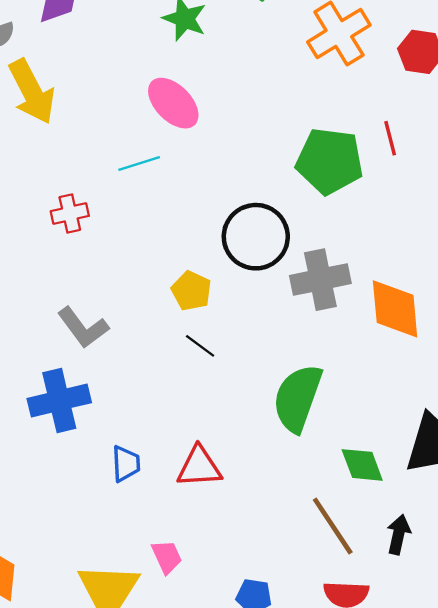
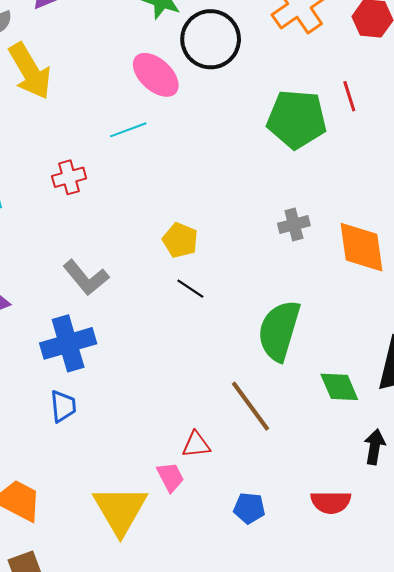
black circle: (256, 237) -> (211, 39), moved
gray cross: (320, 280) -> (294, 225), size x0.6
blue trapezoid: (126, 464) -> (63, 406), moved
red triangle: (199, 467) -> (196, 445), moved, size x0.7
brown line: (333, 526) -> (250, 406), moved

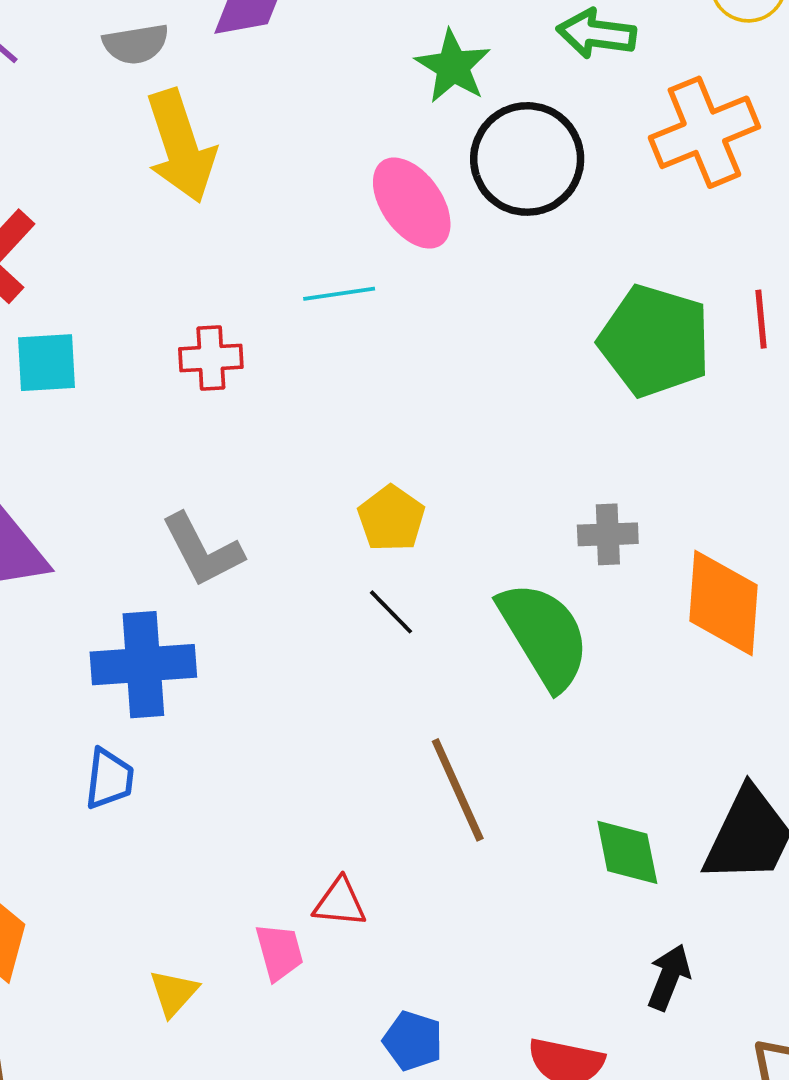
green semicircle: (279, 331) -> (544, 635), moved, turned 120
brown line: (250, 406) -> (458, 790), moved
yellow triangle: (120, 510) -> (174, 993), size x0.5

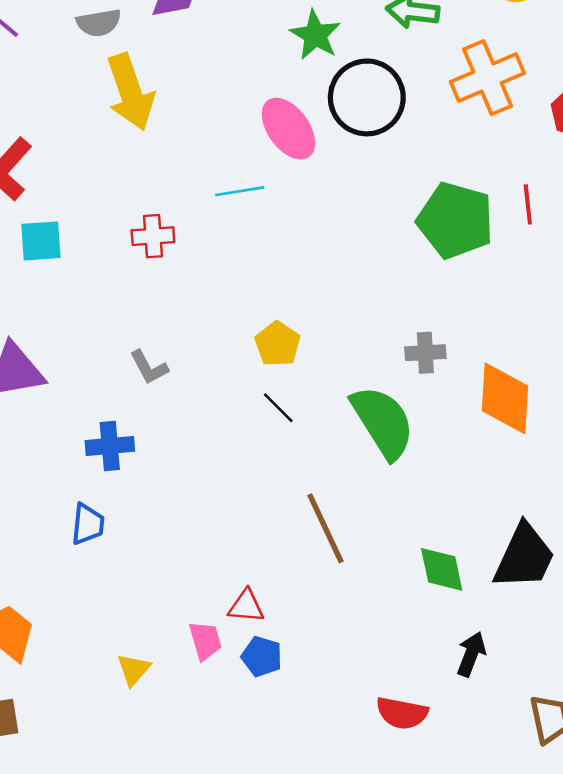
gray L-shape: (202, 550) -> (149, 367), size x0.7
blue cross: (143, 665) -> (110, 446), size x0.7
blue pentagon: (413, 1041) -> (262, 657), moved

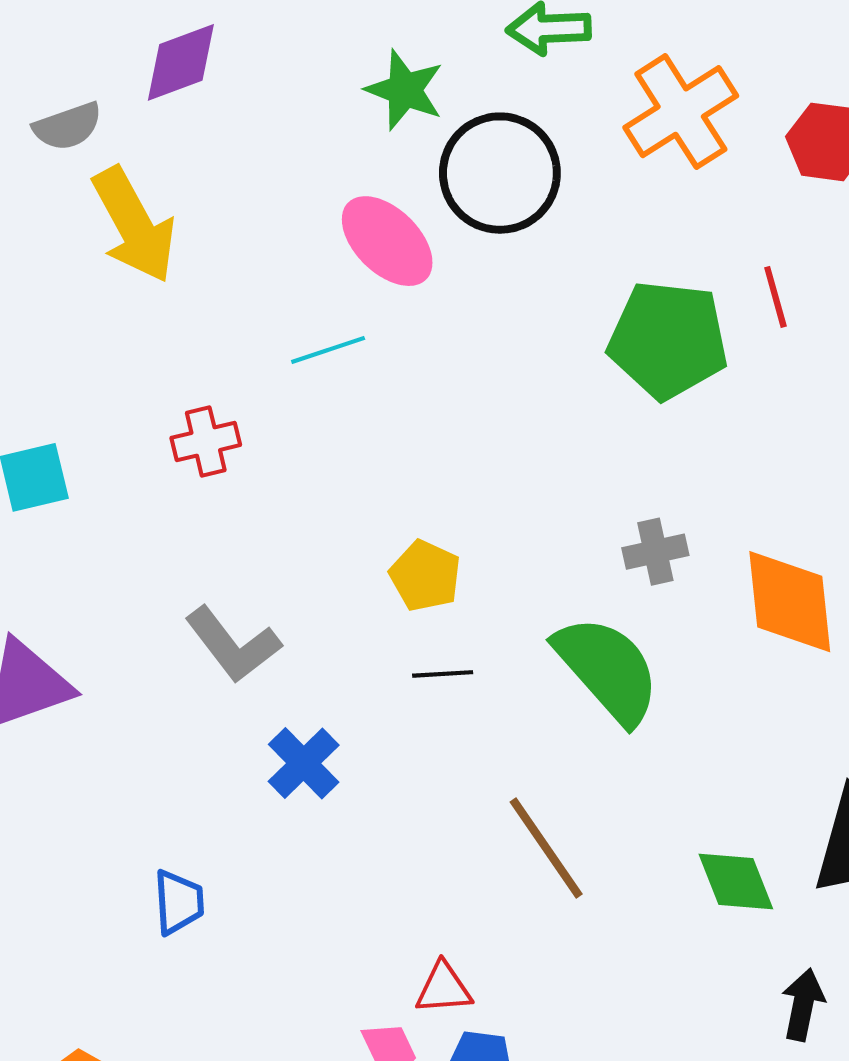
gray L-shape: (149, 367) -> (233, 645), size x1.5
black line: (278, 408) -> (443, 674), turned -39
blue cross: (110, 446) -> (304, 763), moved, turned -30

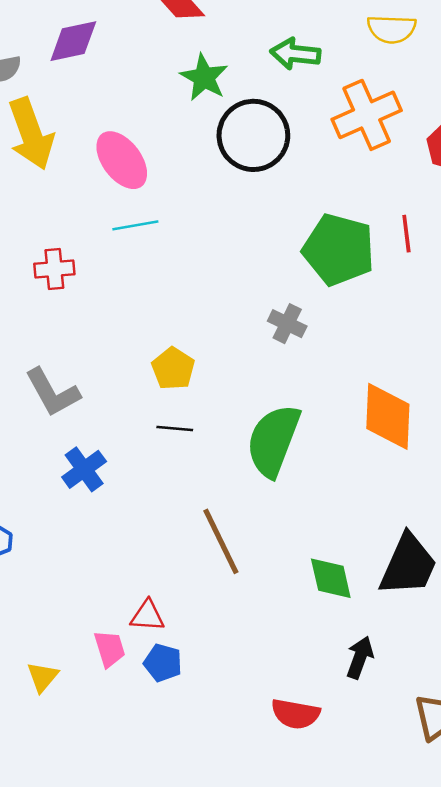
pink ellipse: (387, 241) -> (122, 160), moved
gray cross: (655, 552) -> (287, 324), moved, turned 30
green semicircle: (608, 669) -> (273, 440), turned -126

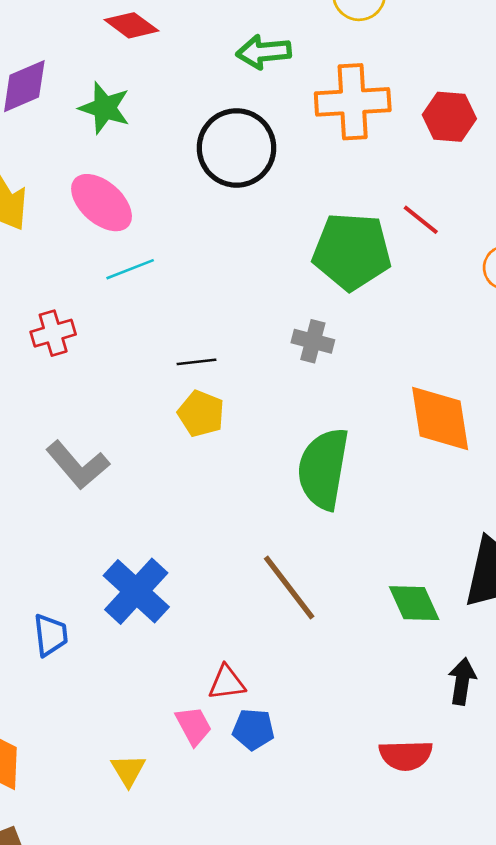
green star: (204, 77) -> (105, 108), moved
orange cross: (367, 115) -> (353, 102), turned 32
red line: (406, 234) -> (421, 220), turned -33
black line: (175, 428) -> (197, 362), moved
blue cross: (84, 469) -> (136, 591), moved, size x1.4

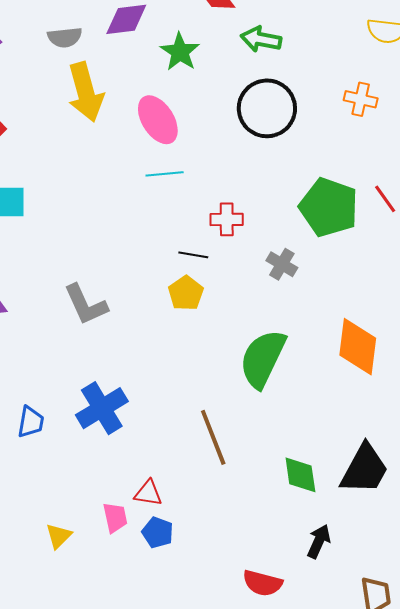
green arrow: (264, 52) -> (261, 39), moved
orange cross: (353, 102) -> (361, 99), size x0.6
red cross: (53, 333) -> (227, 219), moved

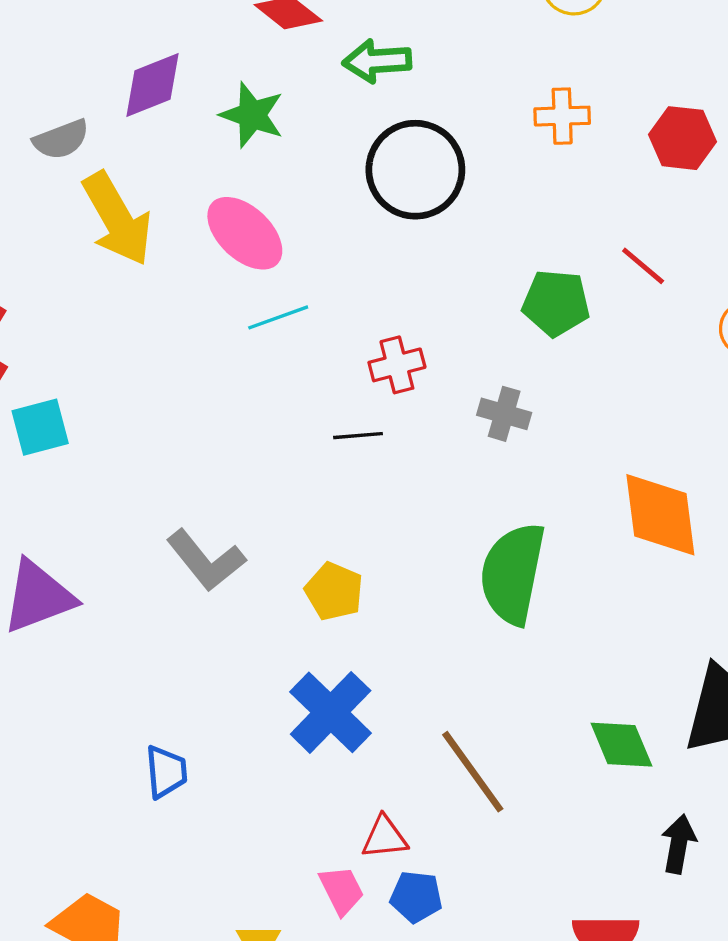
green pentagon: (329, 207) -> (556, 303), size x0.7
yellow pentagon: (186, 293) -> (334, 591), moved
blue cross: (102, 408) -> (331, 712), moved
brown line: (213, 437) -> (473, 772), moved

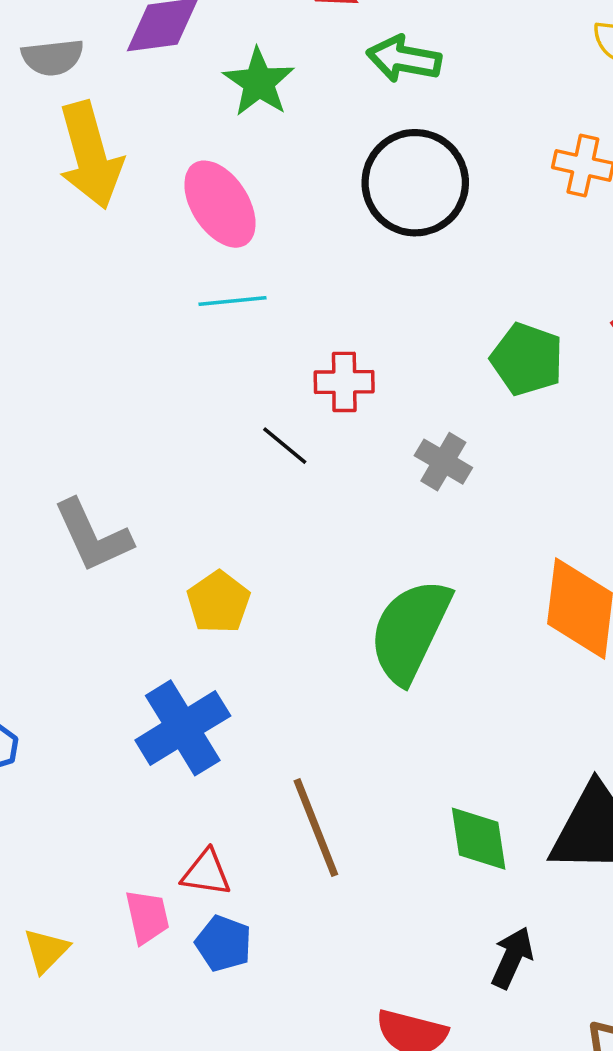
black line: (358, 436) -> (285, 446), turned 30

